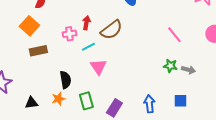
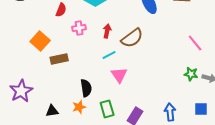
orange square: (29, 26) -> (40, 41), moved
pink cross: (69, 34) -> (79, 28), moved

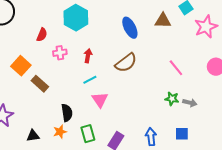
brown semicircle: (132, 38) -> (126, 63), moved
brown rectangle: (59, 59) -> (40, 84), turned 54

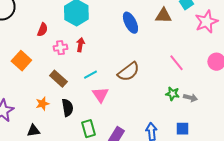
red arrow: (88, 56) -> (80, 45), moved
brown semicircle: (126, 63) -> (128, 72), moved
brown rectangle: (40, 84) -> (58, 79), moved
orange star: (60, 132) -> (42, 104), moved

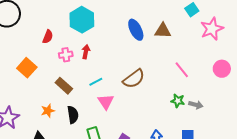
brown triangle: (163, 16) -> (163, 31), moved

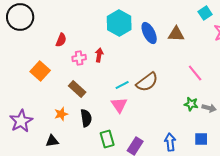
cyan hexagon: (82, 20) -> (119, 23), moved
cyan line: (96, 82) -> (122, 85), moved

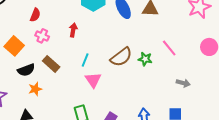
pink cross: (79, 58) -> (42, 36), moved, turned 32
cyan line: (122, 85) -> (85, 60), moved, turned -40
green star: (191, 104) -> (145, 59), moved
black semicircle: (86, 118) -> (26, 70), moved, turned 78

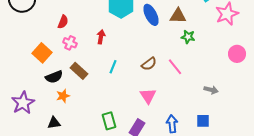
pink line: (169, 48) -> (175, 67), moved
brown semicircle: (121, 57) -> (149, 64), size x0.7
green star: (145, 59) -> (188, 37), moved
pink triangle: (93, 80) -> (148, 96), moved

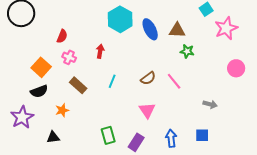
black semicircle: (54, 77) -> (39, 91), moved

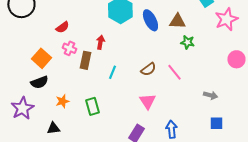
red semicircle: (62, 36) -> (62, 27), turned 32
brown rectangle: (78, 85) -> (85, 60), moved, turned 60
green rectangle: (108, 135) -> (92, 106), moved
blue square: (202, 135) -> (216, 123), moved

